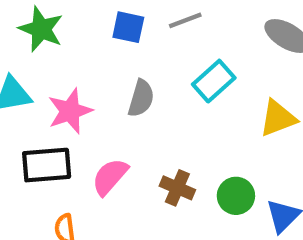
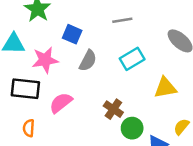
blue square: (128, 27) -> (72, 34), moved
brown cross: (177, 188) -> (113, 109), moved

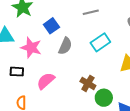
blue square: (72, 34) -> (51, 26), turned 35
pink star: (45, 60) -> (31, 48), turned 30
black rectangle: (25, 89) -> (17, 72), size x0.6

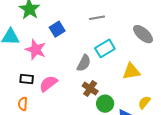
gray semicircle: (65, 46) -> (84, 63), moved
black rectangle: (17, 72) -> (27, 79), moved

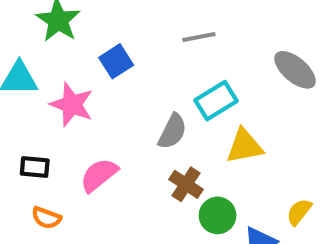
yellow triangle: (131, 71) -> (245, 146), moved
black rectangle: (27, 79) -> (35, 167), moved
orange semicircle: (23, 104) -> (46, 218), turned -72

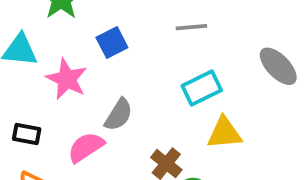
gray semicircle: (172, 131) -> (119, 115), moved

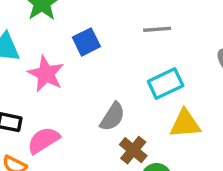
gray semicircle: (119, 115) -> (112, 117), moved
pink semicircle: (86, 147) -> (43, 140), moved

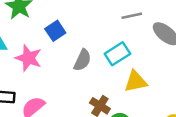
gray line: (157, 29) -> (132, 16), moved
gray semicircle: (112, 117) -> (82, 60), moved

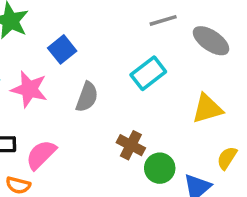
gray semicircle: (82, 60) -> (87, 97), moved
yellow triangle: (136, 81) -> (207, 109), moved

